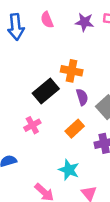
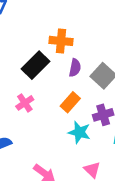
purple semicircle: (82, 97) -> (75, 68), turned 35
cyan star: (69, 170) -> (79, 132), moved

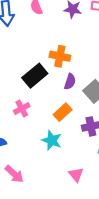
cyan star: (79, 132) -> (52, 140), moved
pink arrow: (44, 173) -> (14, 174), moved

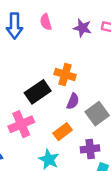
pink cross: (22, 109) -> (21, 124), size x1.5

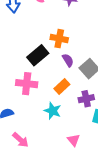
purple semicircle: (73, 101) -> (68, 60), turned -48
pink cross: (21, 124) -> (27, 84), turned 35

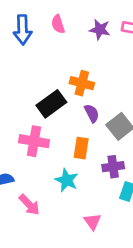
orange rectangle: (62, 86) -> (81, 148), turned -42
pink arrow: (21, 140) -> (29, 205), moved

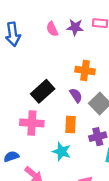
pink semicircle: (58, 24) -> (52, 29), moved
orange cross: (82, 83) -> (85, 70), moved

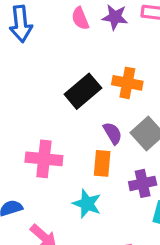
black rectangle: (43, 91) -> (83, 91), moved
purple semicircle: (76, 95) -> (113, 133), moved

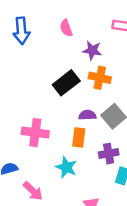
purple star: (115, 17) -> (92, 50), moved
purple semicircle: (113, 133) -> (87, 115), turned -63

